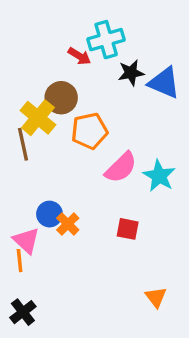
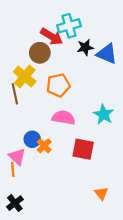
red arrow: (79, 56) -> (52, 37), size x1.5
brown circle: (61, 98) -> (40, 53), moved
pink semicircle: (121, 167) -> (64, 118), moved, turned -125
red square: (128, 229) -> (83, 149), size x1.5

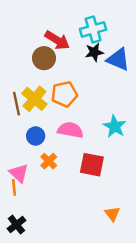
cyan cross: (69, 26) -> (93, 29), moved
yellow cross: (25, 77) -> (34, 99), moved
blue circle: (32, 139) -> (36, 136), moved

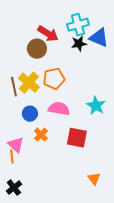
blue triangle: (118, 59) -> (99, 38), moved

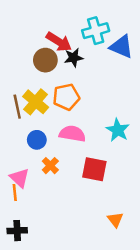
black star: (79, 44) -> (74, 58), moved
black cross: (14, 188) -> (17, 231), turned 35

